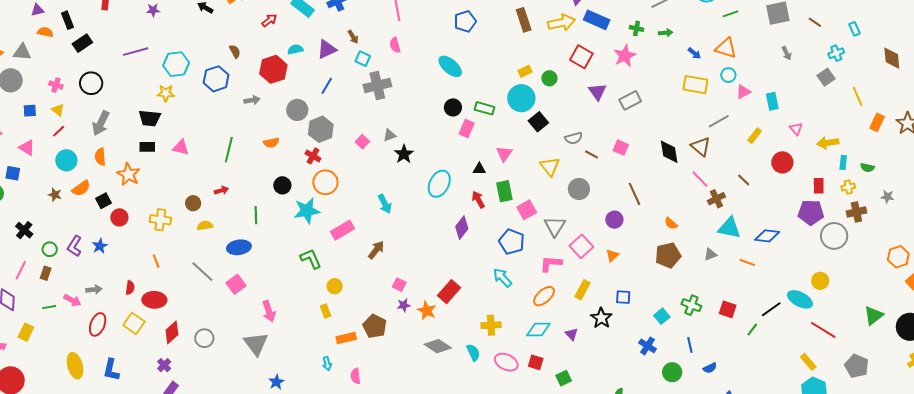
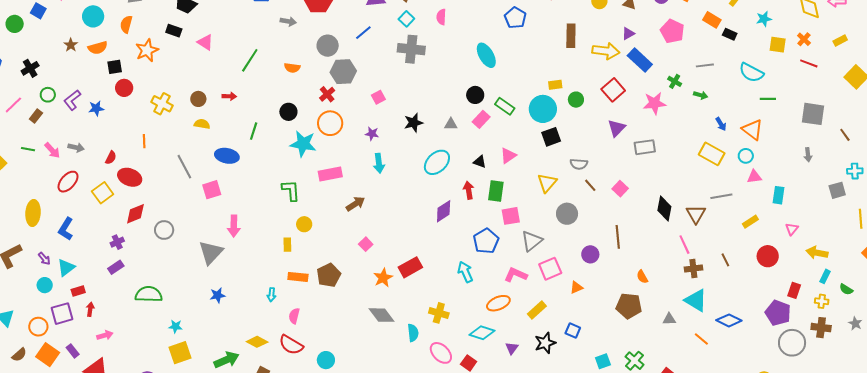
blue pentagon: (465, 21) -> (515, 18), turned 30
gray triangle: (390, 135) -> (451, 124), moved
purple star: (404, 305) -> (372, 134), moved

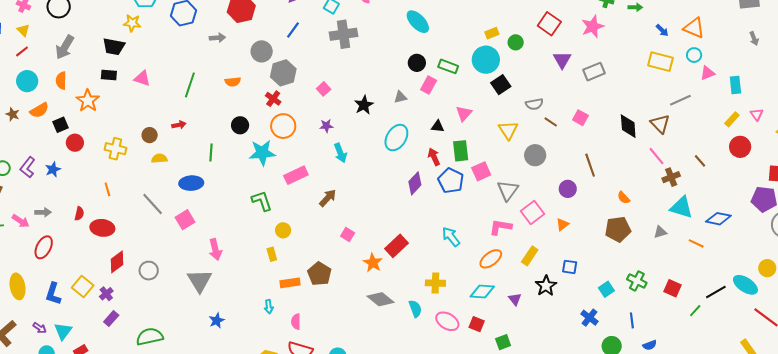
yellow square: (103, 193) -> (83, 287), moved
yellow rectangle: (750, 222) -> (732, 119), moved
blue pentagon: (486, 241) -> (451, 181), moved

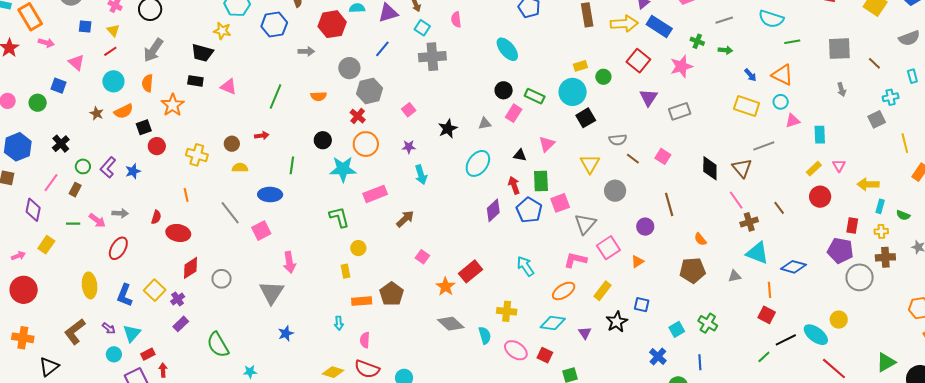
orange line: (696, 243) -> (770, 290), turned 56
red square: (672, 288) -> (767, 315), moved
green semicircle: (150, 337) -> (218, 345), turned -112

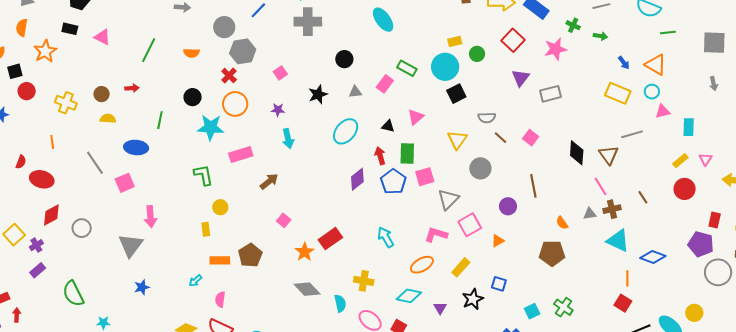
black circle: (504, 90) -> (344, 59), moved
gray triangle: (734, 276) -> (590, 214), moved
cyan arrow: (339, 323) -> (195, 281), turned 48

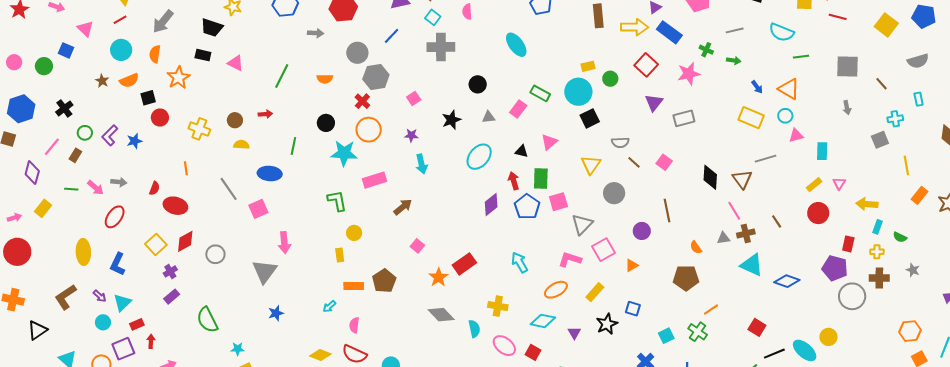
yellow square: (14, 235) -> (156, 244), moved
orange line: (627, 278) -> (711, 309), moved, turned 56

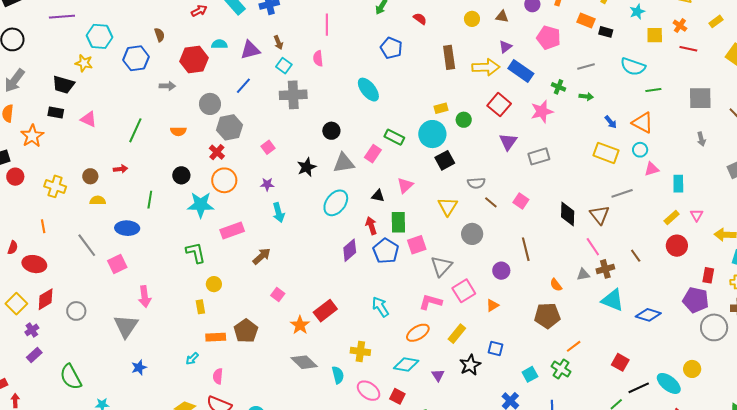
gray triangle: (489, 117) -> (344, 163), size x1.6

